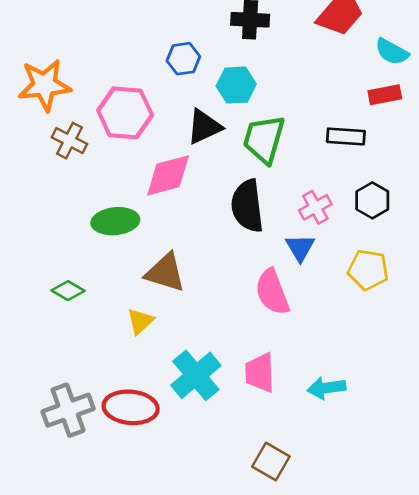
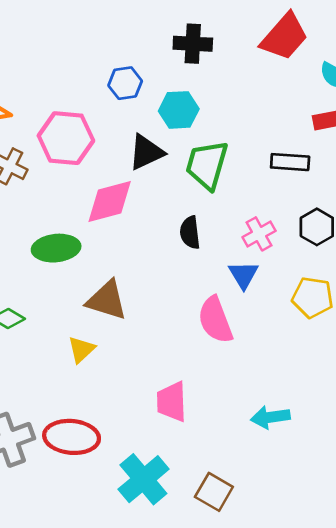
black semicircle: (247, 206) -> (190, 233), size x0.6
pink trapezoid: (260, 373) -> (172, 402), moved
cyan cross: (196, 375) -> (143, 479), moved

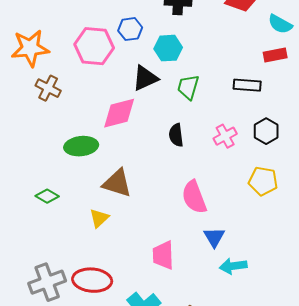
pink hexagon: (66, 138) -> (94, 46), moved
green trapezoid: (207, 165) -> (188, 87), size x0.7
blue triangle: (244, 275) -> (214, 237), moved

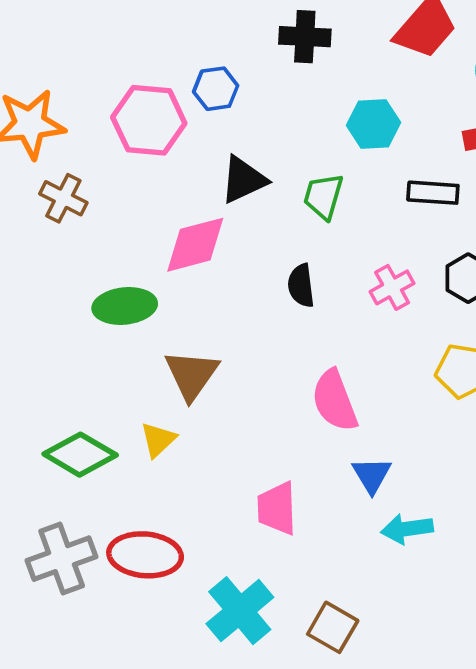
cyan hexagon: (168, 48) -> (374, 124), moved
brown triangle: (117, 183) -> (192, 375), turned 48
green diamond: (47, 196) -> (80, 455), moved, size x1.6

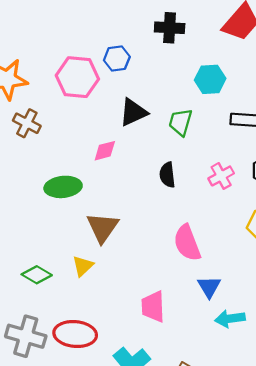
pink diamond: (195, 245) -> (105, 151), size x0.6
green diamond: (80, 455) -> (37, 275), size x0.7
gray cross: (62, 559) -> (26, 336), turned 36

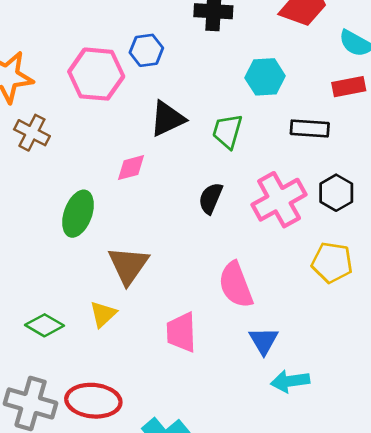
black semicircle: (167, 175) -> (211, 198), turned 30
pink cross: (221, 176) -> (279, 200), size x1.6
green ellipse: (63, 187) -> (78, 214), turned -64
pink trapezoid: (153, 307) -> (181, 332), moved

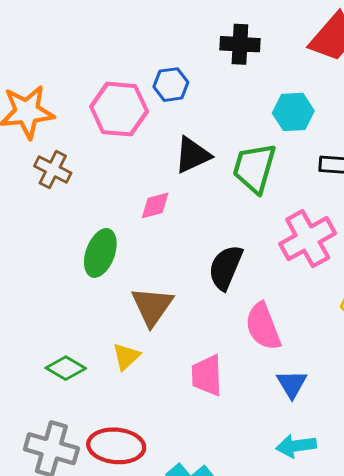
green trapezoid: (227, 131) -> (254, 168), size x1.4
black semicircle: (211, 198) -> (226, 267), moved, size x1.4
cyan arrow: (290, 381) -> (296, 446), moved

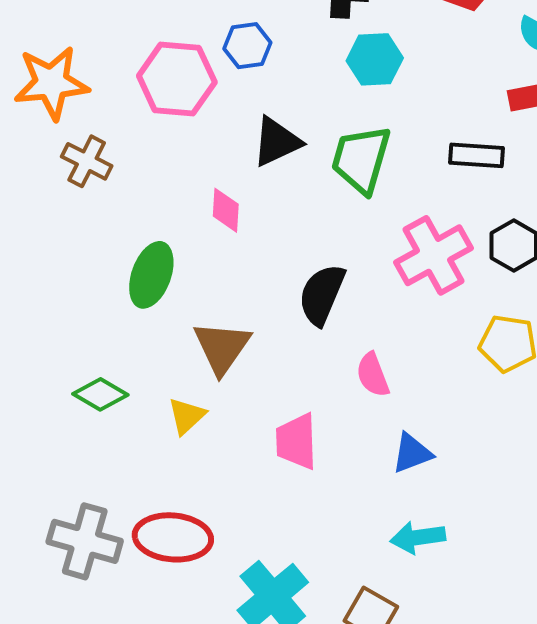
cyan hexagon: (293, 112) -> (375, 59), moved
pink diamond: (155, 205) -> (226, 210), turned -72
pink semicircle: (263, 326) -> (373, 375), size x0.7
green diamond: (66, 368) -> (100, 394), moved
blue triangle: (292, 384) -> (412, 453), turned 40

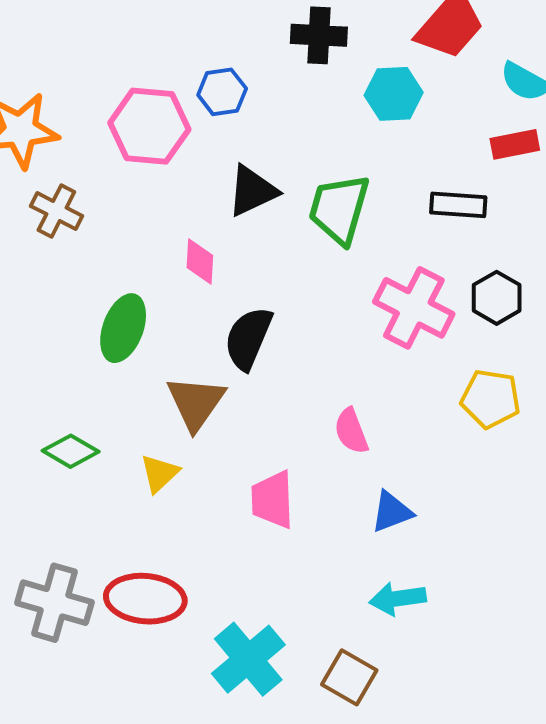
cyan hexagon: (375, 59) -> (394, 94), moved
pink cross: (433, 255) -> (414, 308), turned -34
black semicircle: (322, 294) -> (248, 338), moved

